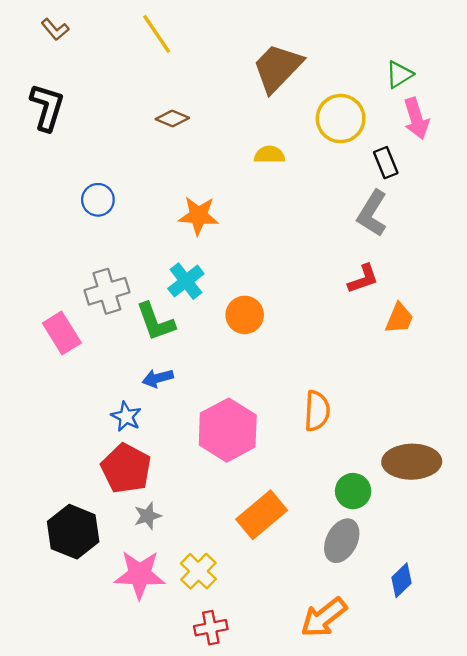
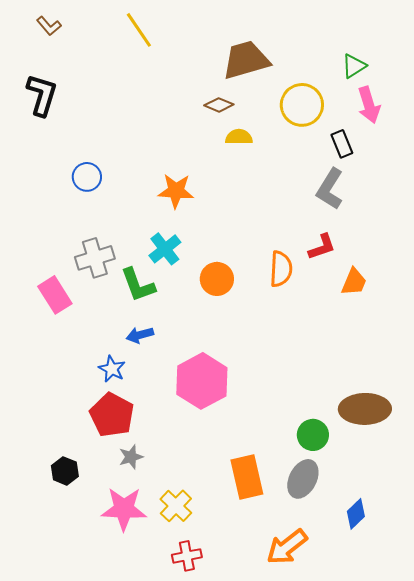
brown trapezoid: (277, 68) -> (246, 60), turned 30
brown diamond: (172, 119) -> (219, 105), moved
orange semicircle: (317, 411) -> (281, 269), moved
orange rectangle: (262, 515) -> (247, 477), moved, turned -63
black hexagon: (73, 532) -> (65, 471), size x0.6

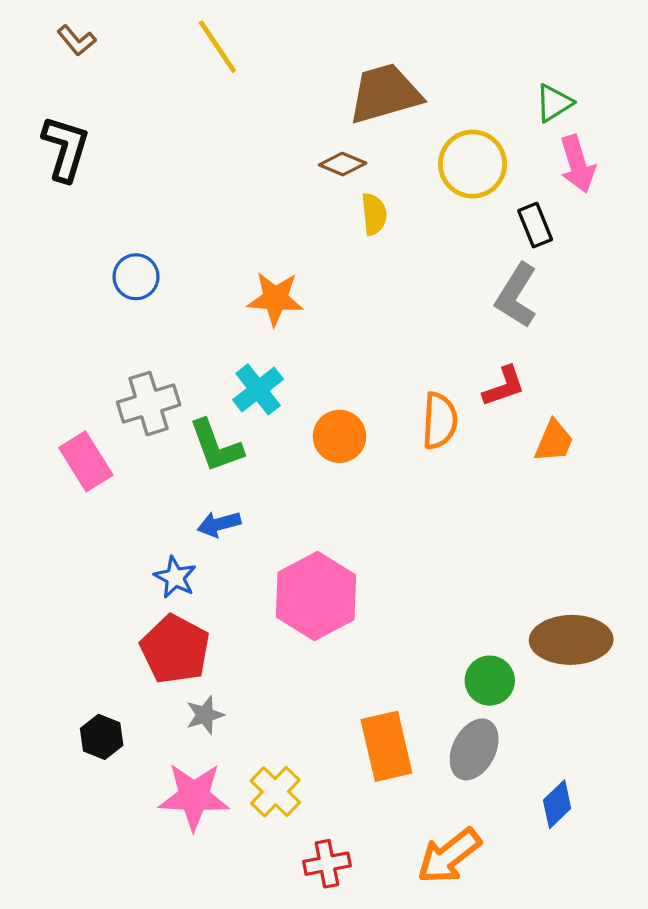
yellow semicircle: (239, 137) -> (374, 214), turned 84
red cross: (187, 556) -> (327, 864), moved

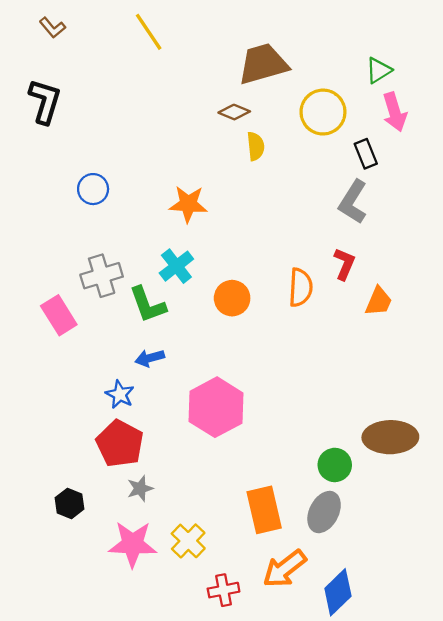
red L-shape: (504, 386) -> (344, 264), turned -48
blue diamond: (557, 804) -> (338, 592), moved, size x1.4
orange arrow: (449, 856) -> (284, 569), moved

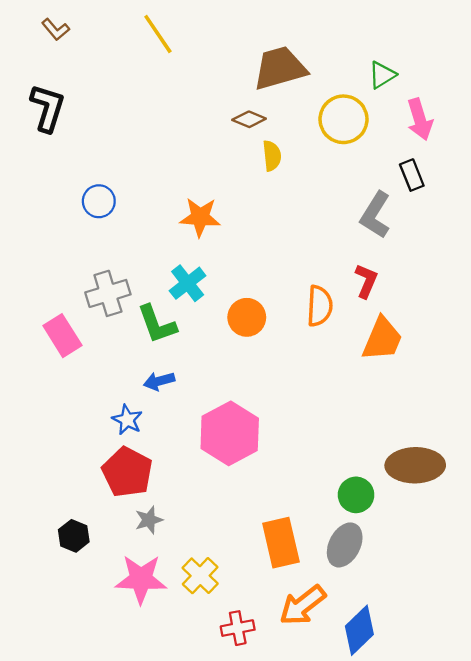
green triangle: (379, 70) -> (382, 75), moved
black rectangle: (366, 154) -> (412, 175), moved
orange trapezoid: (379, 301) -> (382, 339), moved, size x1.4

